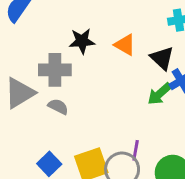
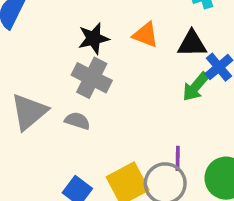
black triangle: (162, 58) -> (192, 44), turned -35
gray cross: (55, 70) -> (92, 78), moved, turned 36

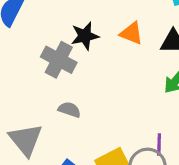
gray cross: (92, 78) -> (59, 60), moved
gray triangle: (29, 112) -> (26, 140), moved, turned -30

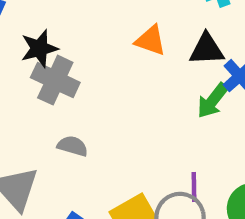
black star: (85, 36) -> (39, 48), moved

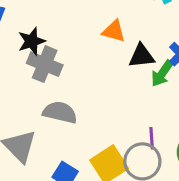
black triangle: (207, 49) -> (141, 56), moved
gray semicircle: (73, 146) -> (60, 112), size x1.5

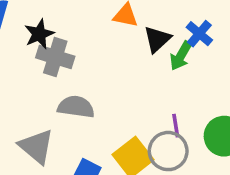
black triangle: (141, 56) -> (157, 39), turned -32

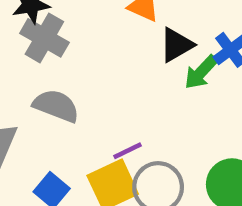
purple line: (176, 126) -> (127, 151), moved, turned 60

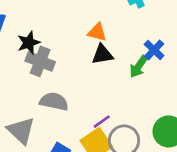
black triangle: (176, 45) -> (102, 54), moved, turned 30

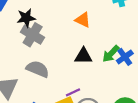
blue cross: (154, 50) -> (125, 57), moved
black triangle: (102, 54) -> (83, 56), moved

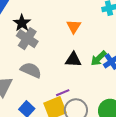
black star: (26, 18) -> (22, 23), turned -30
orange triangle: (83, 20) -> (74, 26), turned 35

